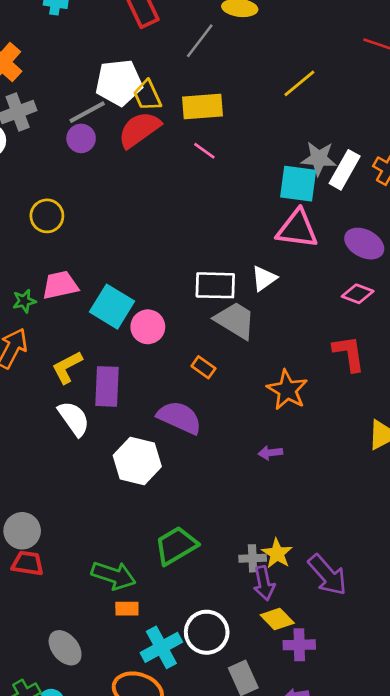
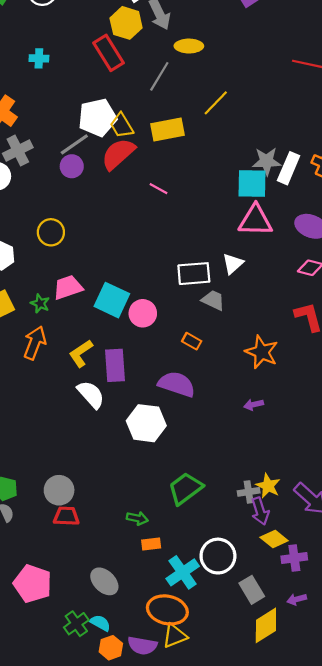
yellow line: (299, 83) -> (216, 103), moved
pink line: (204, 151) -> (158, 189), moved
green star: (24, 301) -> (40, 303), turned -30
gray trapezoid: (235, 320) -> (213, 300), size x0.7
green arrow: (114, 575) -> (137, 518), size x0.6

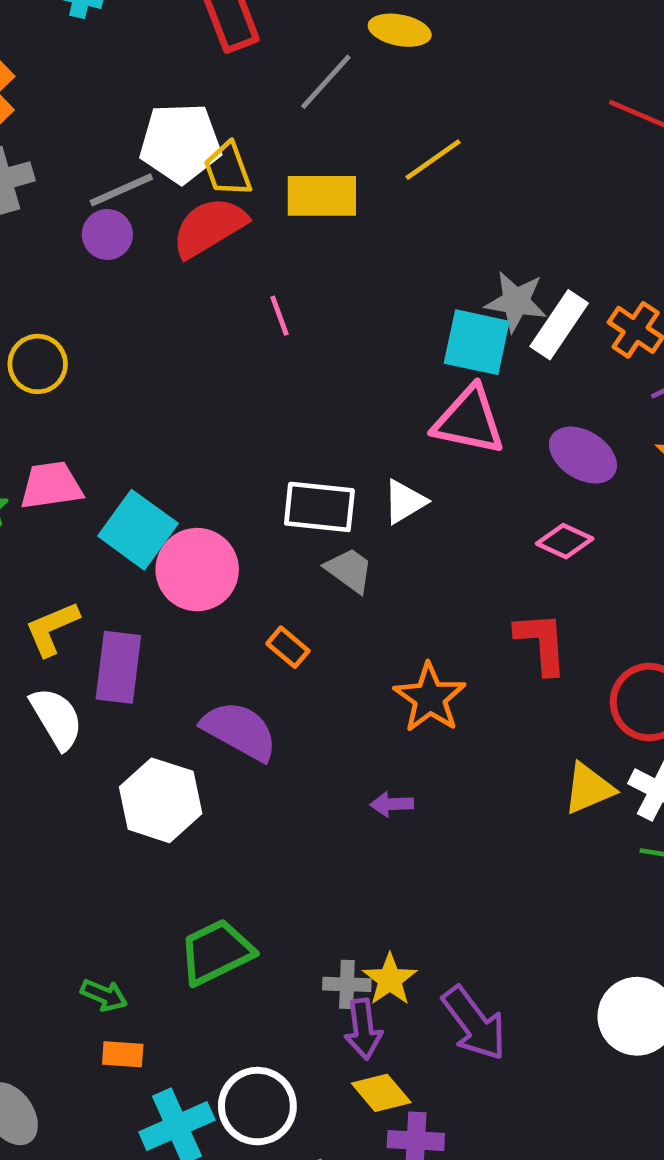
pink line: (158, 189) -> (280, 316), turned 30
pink circle: (143, 313) -> (197, 570), size x1.4

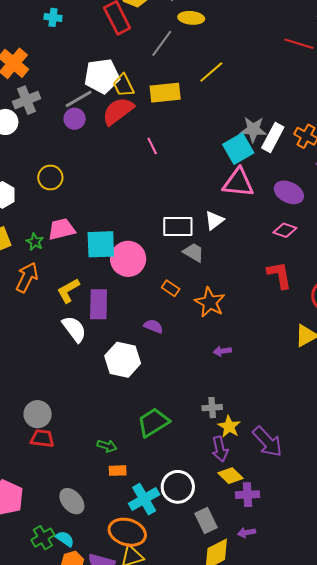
cyan square: (477, 342) -> (238, 149), turned -36
cyan square: (138, 530) -> (101, 244), turned -32
orange star: (430, 698) -> (210, 302), moved
purple semicircle: (240, 731) -> (153, 326), size x0.6
gray cross: (347, 984) -> (212, 408), moved

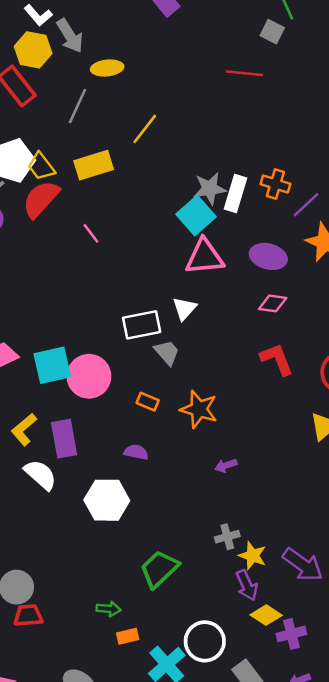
gray trapezoid: (194, 252) -> (167, 352), turned 30

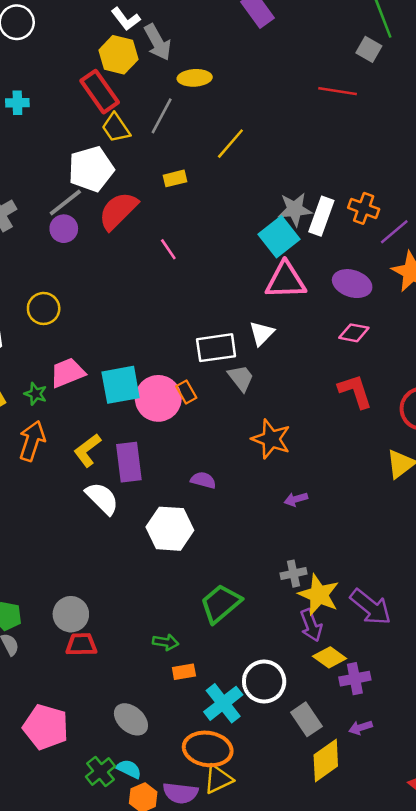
yellow rectangle: (94, 165) -> (175, 178), size x0.6
yellow trapezoid: (41, 166) -> (116, 128), moved
orange rectangle: (148, 402) -> (186, 392), moved, turned 35
yellow star: (253, 556) -> (319, 595), size x1.4

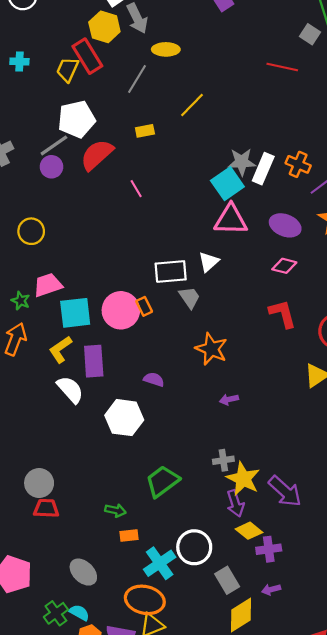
yellow trapezoid: (116, 128) -> (68, 70), moved, turned 55
cyan square: (121, 385) -> (75, 313), moved

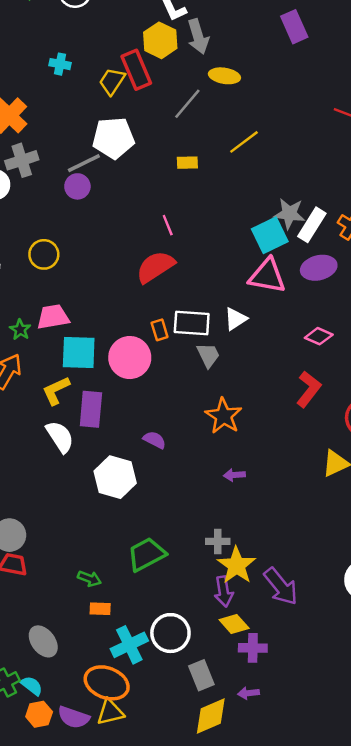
red semicircle: (97, 155) -> (155, 267), moved
purple ellipse: (285, 225) -> (319, 268), moved, turned -44
orange rectangle: (144, 306) -> (160, 330), moved
red L-shape: (283, 314) -> (309, 389), turned 44

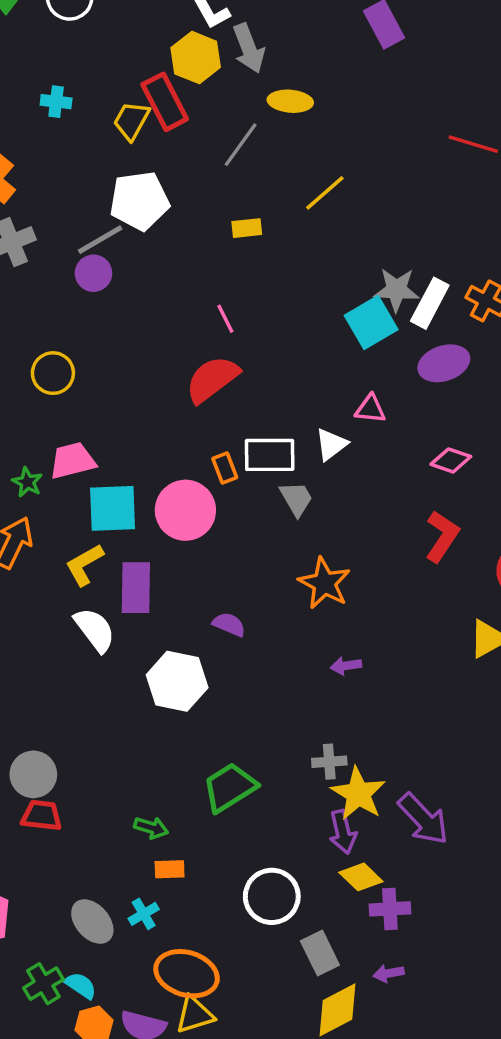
pink triangle: (267, 276) -> (370, 409), moved, size x0.6
cyan cross: (129, 645) -> (144, 914), moved, size x0.6

